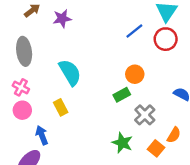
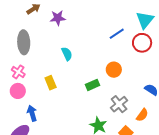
cyan semicircle: (70, 72) -> (67, 54), moved, size x0.6
green rectangle: (122, 95) -> (92, 85), moved
yellow rectangle: (61, 107) -> (51, 83), moved
orange semicircle: (174, 135) -> (142, 115), moved

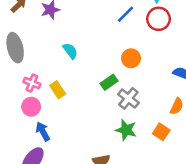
pink cross: (18, 72) -> (32, 83), moved
pink circle: (18, 91) -> (31, 107), moved
gray cross: (119, 104) -> (128, 98), moved

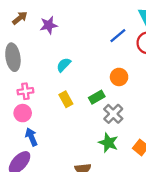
cyan semicircle: (70, 51) -> (64, 65), turned -105
pink cross: (32, 83) -> (25, 91), turned -35
yellow rectangle: (58, 90) -> (66, 99), moved

